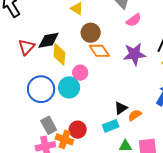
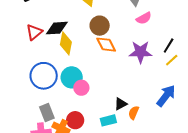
pink circle: (80, 73) -> (81, 88), moved
orange semicircle: (135, 115) -> (134, 113), turned -40

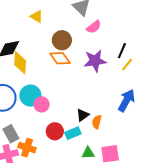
brown circle: (100, 26) -> (62, 40), moved
red circle: (75, 120) -> (55, 131), moved

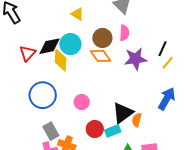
pink semicircle: (94, 27) -> (124, 33), moved, turned -49
cyan circle: (30, 96) -> (70, 44), moved
black triangle: (83, 115) -> (123, 113), size x1.6

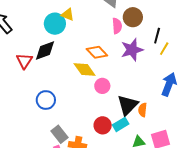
brown circle: (102, 38) -> (133, 17), moved
cyan circle: (70, 44) -> (55, 24), moved
yellow diamond: (61, 60) -> (85, 70), moved, turned -30
blue circle: (43, 95) -> (46, 100), size x0.7
pink circle: (82, 102) -> (102, 86), moved

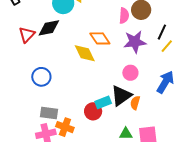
pink circle: (102, 86) -> (130, 73), moved
cyan rectangle: (121, 124) -> (103, 102), moved
gray rectangle: (59, 134) -> (49, 113), turned -54

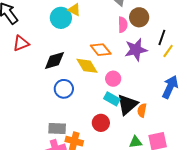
black diamond: (49, 28) -> (54, 61), moved
red triangle: (27, 35) -> (21, 43), moved, turned 30
pink circle: (130, 73) -> (113, 79), moved
blue circle: (41, 77) -> (64, 89), moved
cyan rectangle: (103, 102) -> (112, 99), moved, turned 56

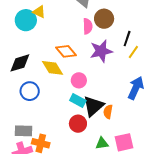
red circle: (101, 123) -> (78, 124), moved

